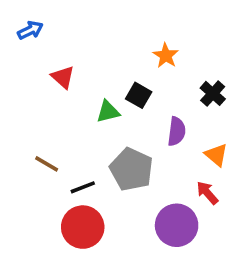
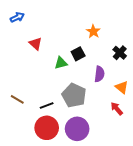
black square: (139, 95) -> (78, 54), turned 32
brown line: (47, 164) -> (17, 99), moved
purple circle: (177, 225) -> (77, 129), moved

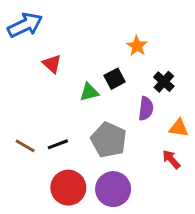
blue arrow: (17, 17) -> (25, 25), size x1.6
black cross: (120, 53) -> (164, 82), moved
orange triangle: (122, 87) -> (179, 128), turned -32
black line: (47, 106) -> (58, 144), moved

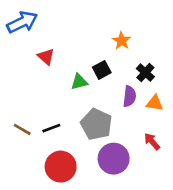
orange triangle: (179, 128) -> (155, 103), moved
purple circle: (113, 189) -> (114, 159), moved

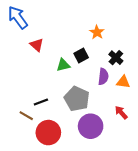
blue arrow: (22, 22) -> (18, 17), turned -100
brown line: (22, 129) -> (26, 116), moved

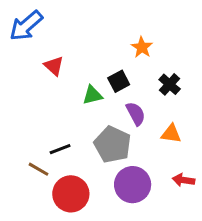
blue arrow: (18, 17) -> (26, 26), turned -95
purple semicircle: (103, 77) -> (136, 114), moved, turned -35
orange triangle: (123, 82) -> (171, 134), moved
red arrow: (121, 112) -> (183, 180), moved, turned -40

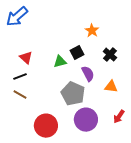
red triangle: (54, 66) -> (26, 58), moved
black line: (60, 149) -> (20, 77), moved
brown line: (38, 169) -> (20, 95), moved
red arrow: (183, 180) -> (119, 117), turned -64

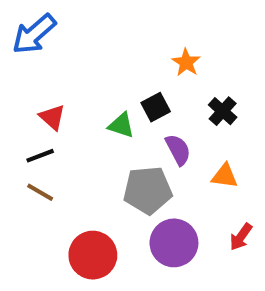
green triangle: (60, 62) -> (121, 125), turned 32
gray pentagon: (73, 94) -> (148, 190), turned -30

